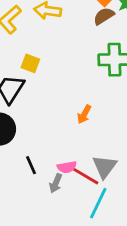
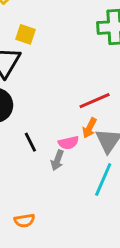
orange arrow: (84, 114) -> (89, 128), moved
red line: (85, 176) -> (95, 101), moved, turned -52

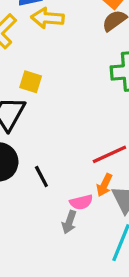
black line: (30, 142) -> (41, 176), moved

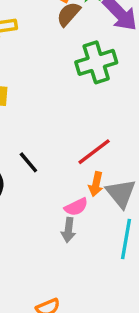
black line: (41, 176) -> (28, 162), moved

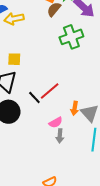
red line: (94, 152) -> (50, 91), moved
pink semicircle: (76, 207) -> (56, 122), moved

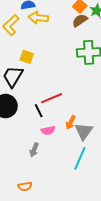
black line: (34, 97) -> (39, 111), moved
gray arrow: (60, 136) -> (34, 150), moved

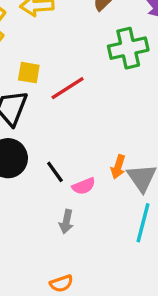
red line: (52, 98) -> (68, 88), moved
black line: (39, 111) -> (55, 172), moved

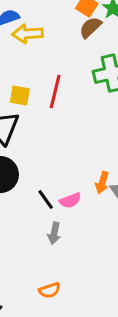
red line: (68, 88) -> (55, 91), moved, turned -44
black line: (55, 172) -> (46, 200), moved

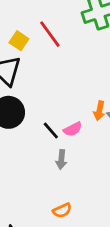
red line: (55, 91) -> (50, 34), turned -44
yellow square: (20, 96) -> (19, 41), turned 30

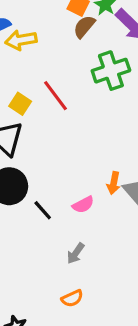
black line: (51, 131) -> (43, 210), moved
gray arrow: (61, 160) -> (76, 253), moved, turned 30

